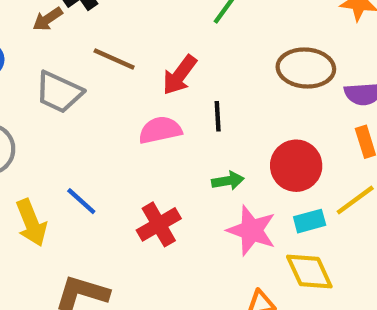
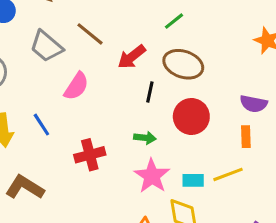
brown ellipse: (306, 68) -> (183, 64), moved
pink semicircle: (160, 130) -> (76, 86), moved, turned 120
red circle: (296, 166) -> (191, 117), moved

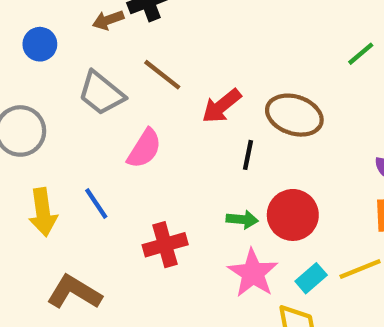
green line: (174, 21) -> (361, 54), moved
red circle: (191, 117) -> (293, 215), moved
cyan rectangle: (193, 180) -> (311, 278), turned -40

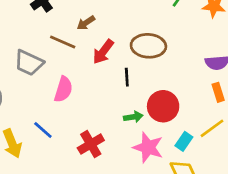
brown arrow: (108, 20) -> (86, 23), moved

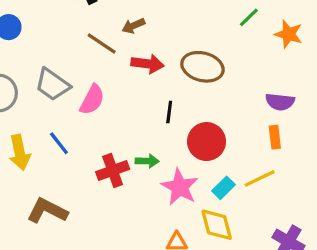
red arrow: (103, 52) -> (148, 64), turned -130
gray trapezoid: (29, 63) -> (52, 85), moved
black line: (127, 77) -> (169, 112), moved
green arrow: (133, 117) -> (147, 161), moved

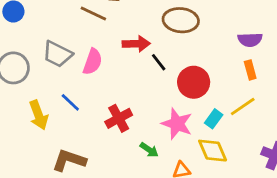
red arrow: (148, 64) -> (136, 44), moved
black line: (169, 112) -> (159, 62), turned -36
green arrow: (147, 161) -> (149, 150), moved, turned 42

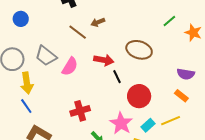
orange rectangle: (250, 70) -> (181, 96), turned -48
blue line: (70, 102) -> (26, 106), moved
yellow arrow: (39, 115) -> (27, 83), moved

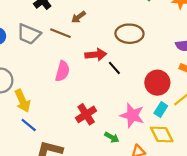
gray trapezoid: (46, 56) -> (29, 34), moved
red circle: (139, 96) -> (157, 83), moved

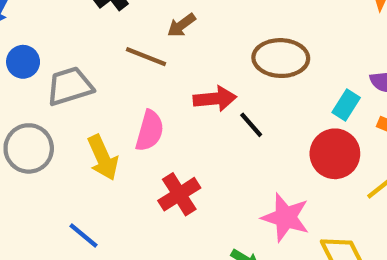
gray trapezoid: (29, 34) -> (70, 86), moved, turned 140
yellow arrow: (22, 101) -> (103, 158), moved
cyan rectangle: (161, 109) -> (346, 105), moved
red cross: (86, 114) -> (179, 194), moved

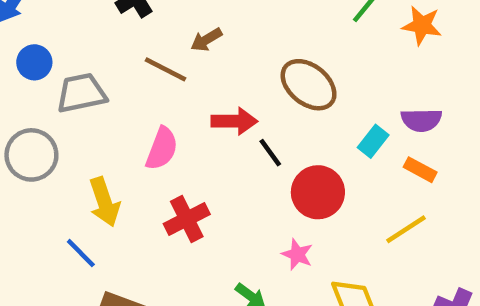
brown ellipse: (281, 58) -> (309, 85), turned 32
red circle: (335, 154) -> (318, 192), moved
yellow arrow: (103, 158) -> (104, 202), moved
pink star: (286, 217) -> (297, 254), size x0.6

